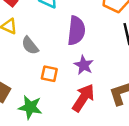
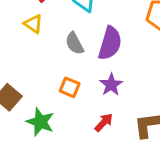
gray semicircle: (30, 46) -> (75, 43), moved
red arrow: (83, 98) -> (104, 122), size x0.6

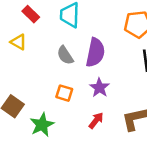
yellow triangle: (33, 24) -> (18, 42), moved
green star: (40, 122) -> (42, 125), turned 30

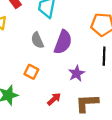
purple star: (99, 88) -> (76, 73), moved

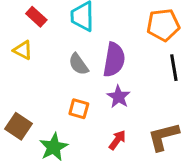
purple star: (76, 73) -> (119, 97), moved

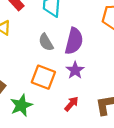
orange square: (79, 109) -> (43, 77), size x1.5

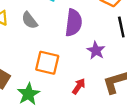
gray semicircle: (46, 42) -> (30, 20), moved
purple star: (75, 70) -> (96, 50), moved

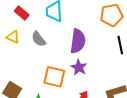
purple star: (96, 50) -> (79, 67), moved

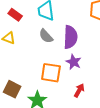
gray semicircle: (39, 39) -> (46, 36), moved

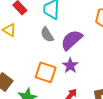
purple semicircle: (70, 37) -> (72, 40), turned -145

